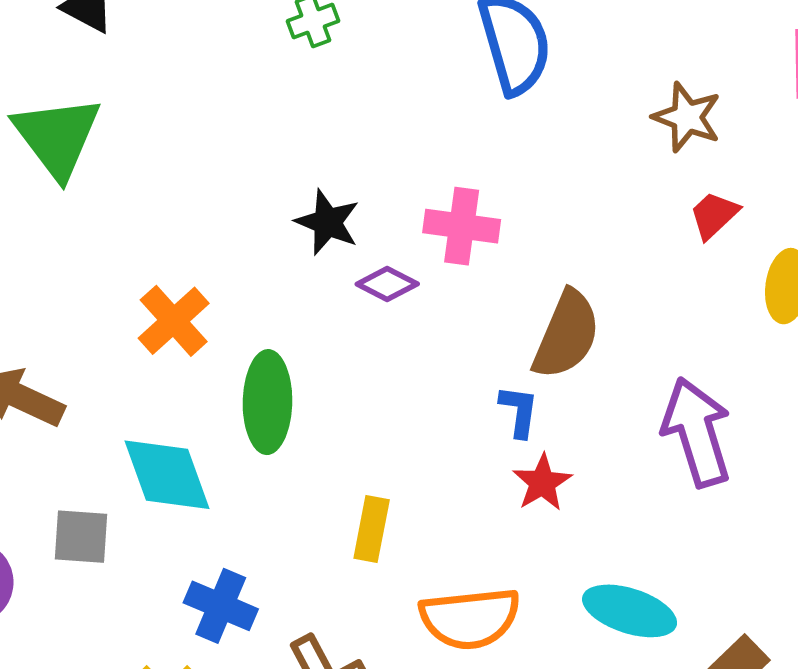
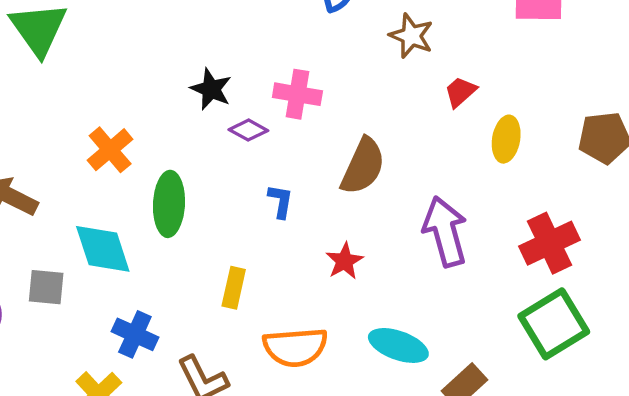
brown star: (687, 117) -> (411, 36), moved
blue L-shape: (519, 411) -> (281, 201), moved

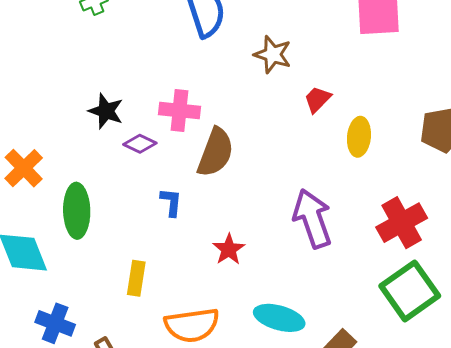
brown semicircle: (363, 166) -> (215, 152), moved

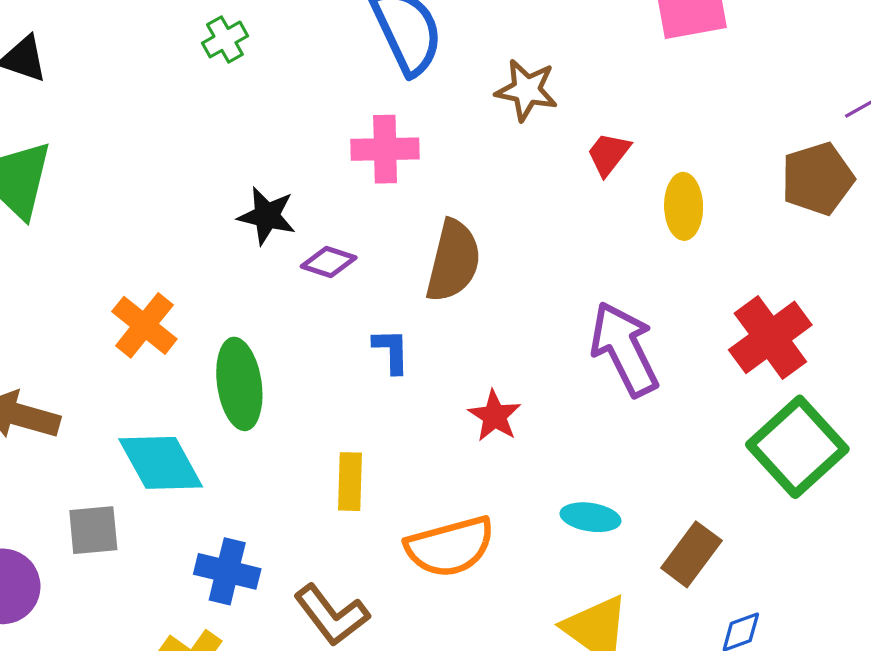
pink cross: (179, 110) -> (385, 149), moved
cyan ellipse: (279, 318) -> (590, 517), size x0.7

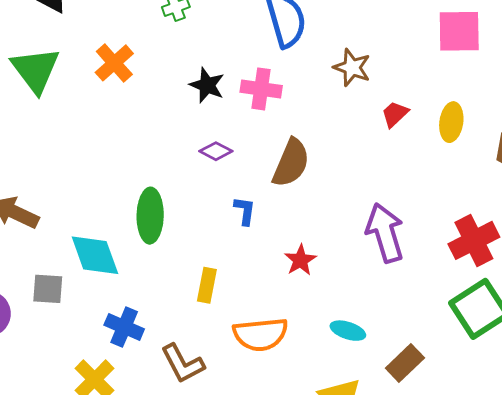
yellow ellipse: (684, 206) -> (451, 122), moved
black star: (267, 216) -> (207, 85), moved
orange cross: (144, 325) -> (114, 63), moved

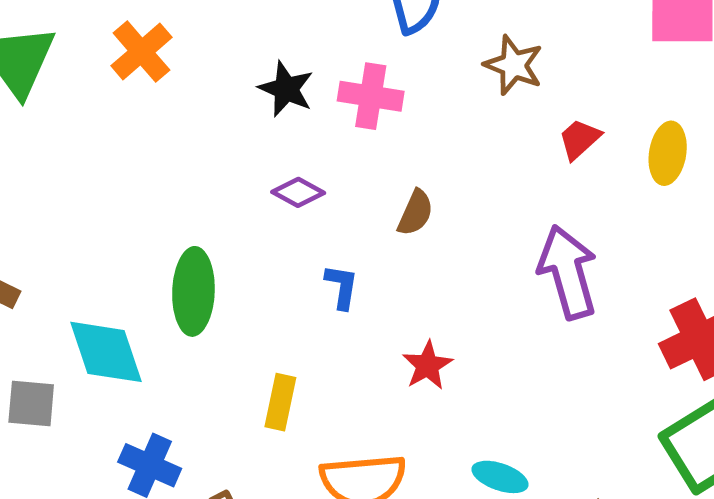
brown semicircle: (291, 163) -> (415, 213), size x0.6
purple arrow: (385, 233) -> (568, 272), moved

